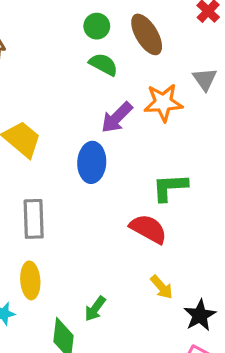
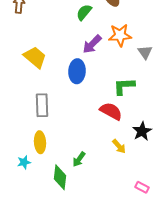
green semicircle: (103, 64) -> (84, 12), turned -78
gray triangle: (205, 79) -> (145, 52), moved
black star: (200, 315) -> (142, 131), moved

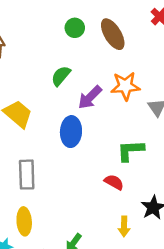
green semicircle: (84, 12) -> (61, 76), moved
red semicircle: (111, 111) -> (114, 182), size x0.7
yellow arrow: (119, 146) -> (124, 226), turned 42

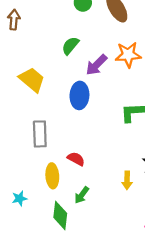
red semicircle: (114, 182) -> (76, 159), moved
yellow ellipse: (24, 221) -> (52, 176), moved

